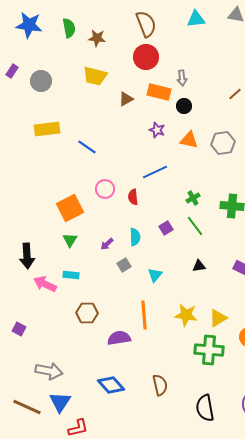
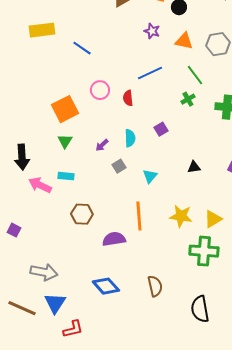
green line: (195, 226) -> (195, 75), moved

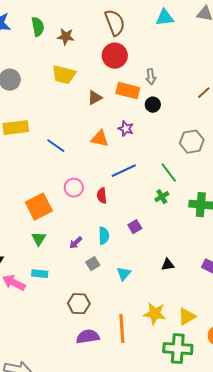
orange triangle: (184, 41) -> (100, 139), moved
brown hexagon: (82, 214) -> (79, 304), moved
orange line: (139, 216) -> (122, 329), moved

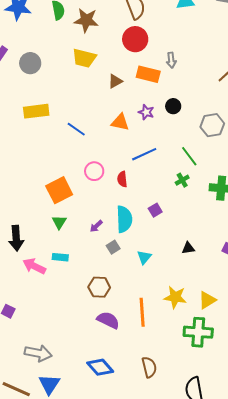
brown star: (66, 37) -> (86, 20), size x1.4
black circle: (153, 105) -> (173, 106), moved
cyan semicircle: (104, 236) -> (124, 219), size x1.5
purple semicircle: (88, 337) -> (108, 320), turned 35

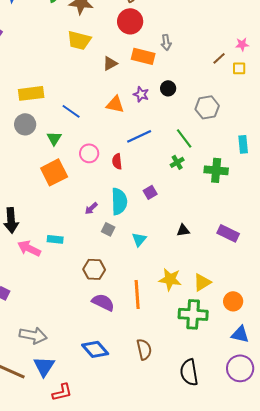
gray circle: (30, 63) -> (25, 124), moved
green triangle: (59, 222) -> (54, 138), moved
gray square: (113, 247) -> (108, 229), turned -32

